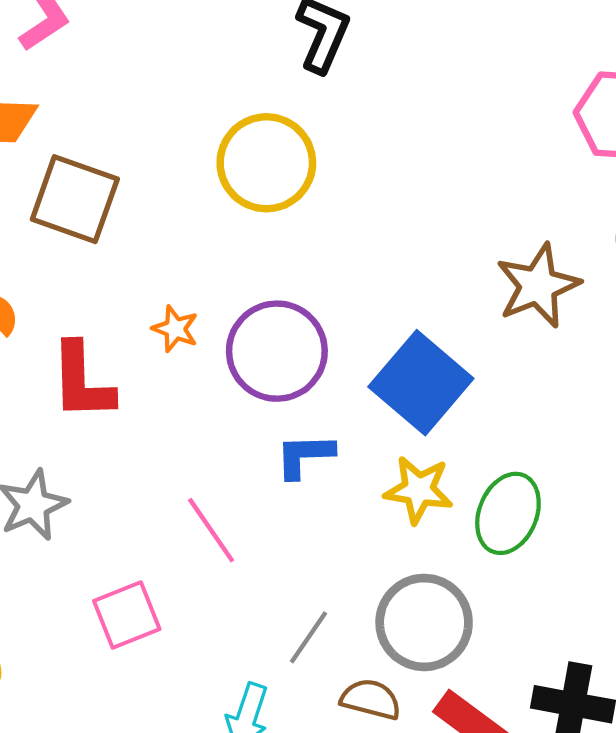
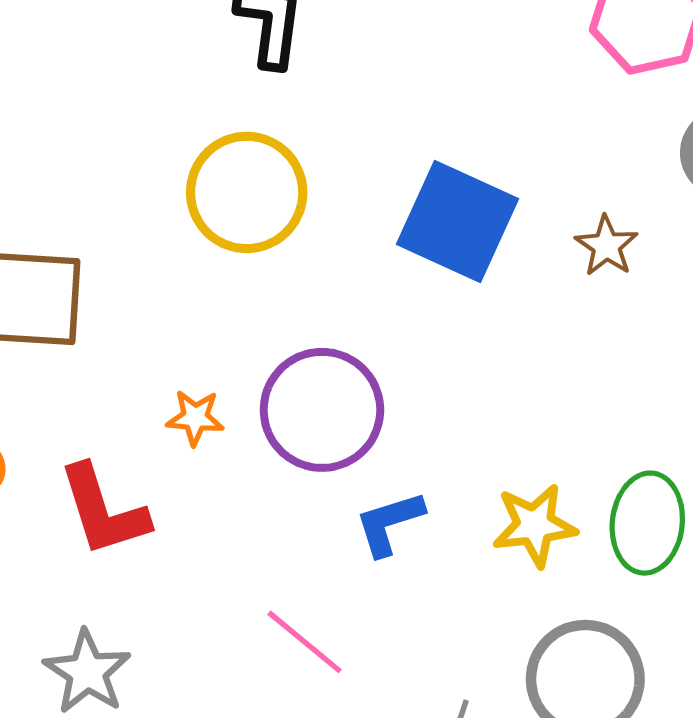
brown star: (538, 286) -> (606, 246), size x0.6
blue square: (421, 383) -> (457, 222), moved

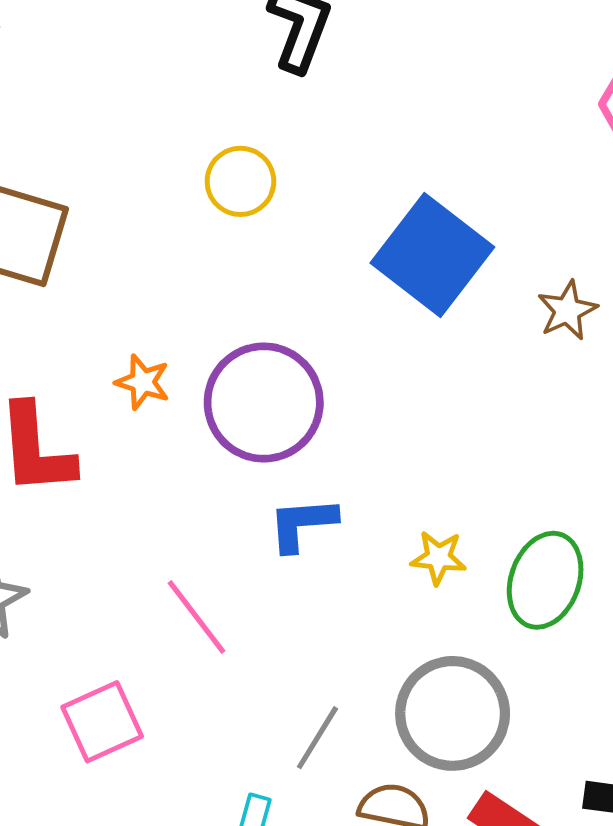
yellow circle: (247, 192) -> (240, 181), size x0.6
yellow star: (535, 525) -> (438, 558), size x0.7

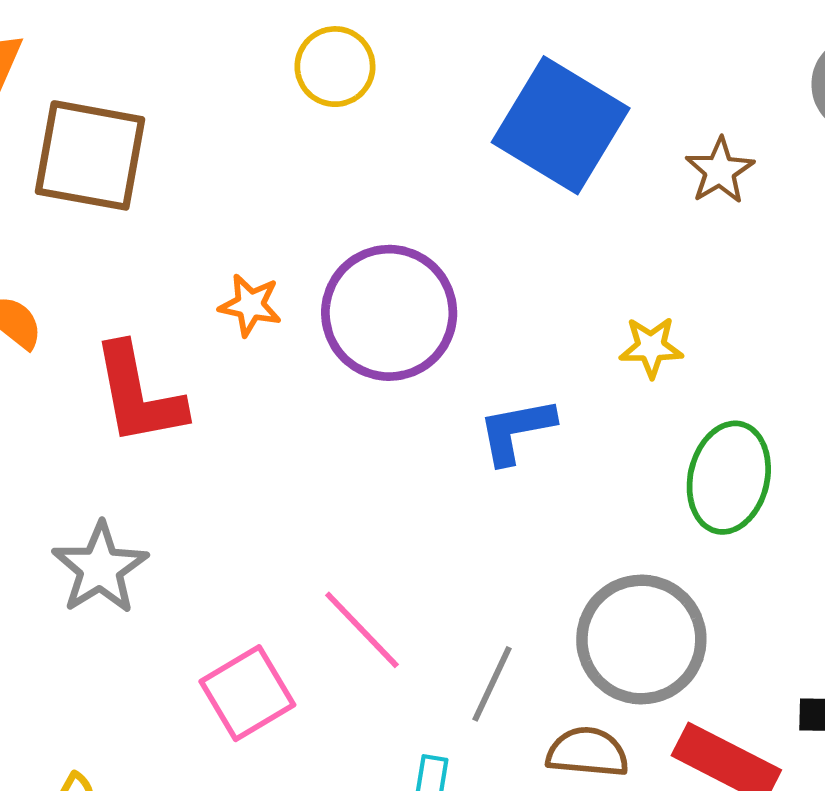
blue L-shape: (302, 524) -> (516, 431), moved
yellow star: (438, 558) -> (651, 347), moved
pink line: (196, 617) -> (362, 630), moved

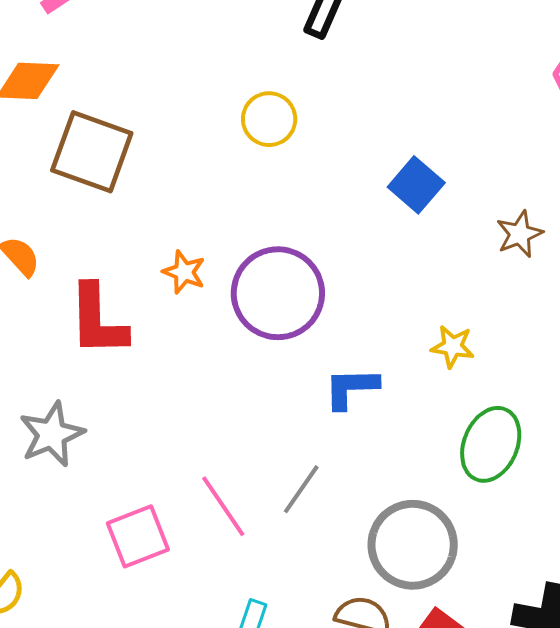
blue square: (561, 125) -> (416, 185), size x0.6
gray line: (492, 684) -> (301, 489), moved

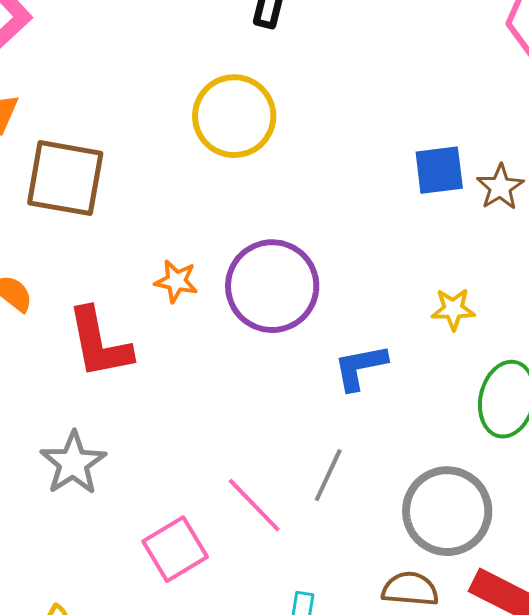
yellow circle: (269, 119) -> (234, 116), size x1.5
blue square: (416, 185) -> (439, 170), moved, turned -38

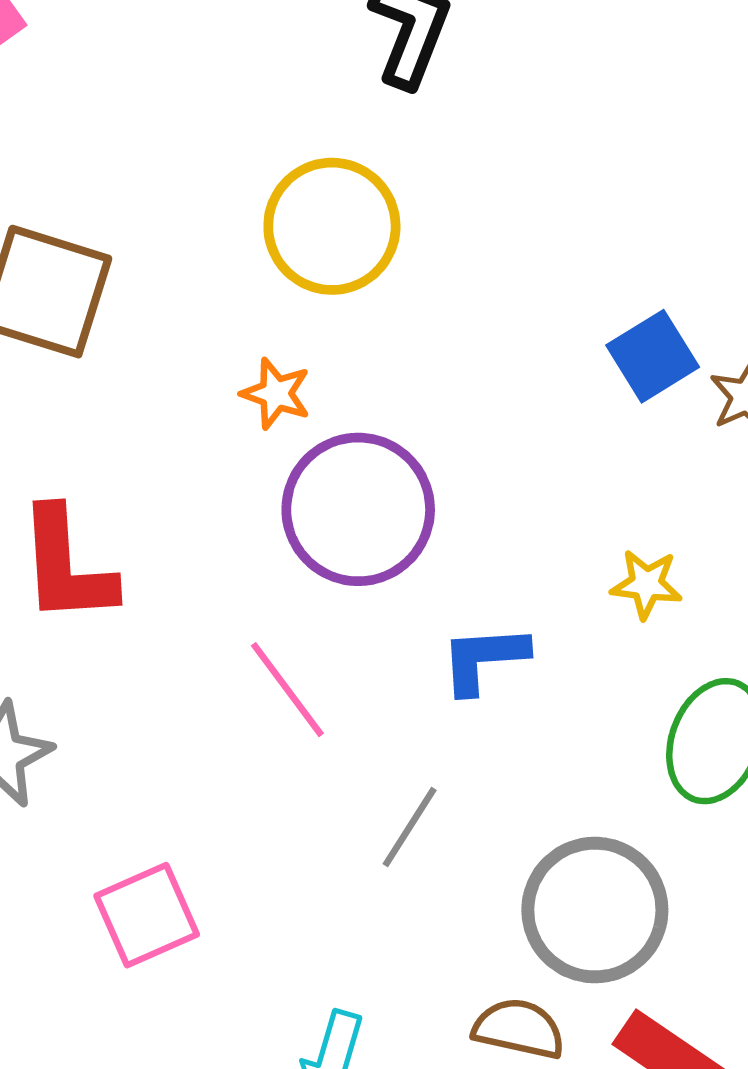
blue square: (439, 170) -> (653, 356), turned -32
orange star: (176, 281) -> (276, 394), moved
pink line: (254, 505) -> (287, 690), moved

